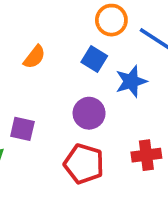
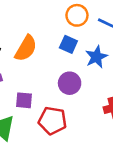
orange semicircle: (34, 57) -> (26, 48), size x1.5
red pentagon: (84, 164) -> (52, 121), moved

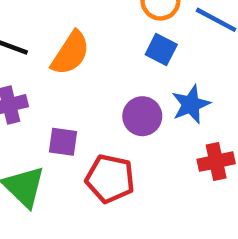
blue square: (68, 44) -> (161, 49), moved
blue star: (96, 57) -> (191, 104), moved

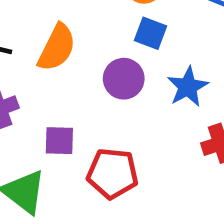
purple circle: (142, 116) -> (124, 79), moved

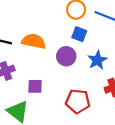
orange semicircle: (57, 48) -> (34, 41), turned -105
red pentagon: (112, 173) -> (78, 101), moved

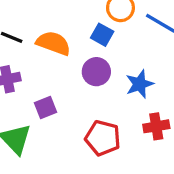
blue square: (79, 34) -> (102, 35), moved
purple square: (35, 86) -> (45, 108), turned -32

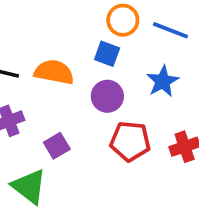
blue star: (140, 84) -> (163, 81), moved
red pentagon: (103, 138) -> (130, 141), moved

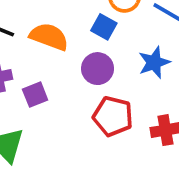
purple square: (57, 146) -> (35, 95), moved

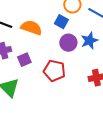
purple circle: (98, 69) -> (68, 43), moved
red pentagon: (113, 116) -> (54, 71), moved

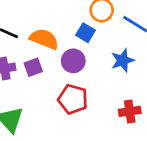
purple circle: (68, 43) -> (73, 61), moved
purple square: (24, 60) -> (33, 67), moved

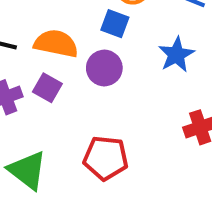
purple square: (33, 67) -> (47, 88), turned -30
red pentagon: (73, 99) -> (106, 158), moved

